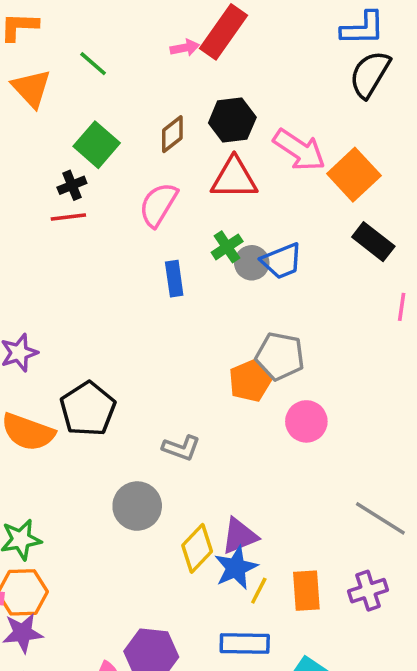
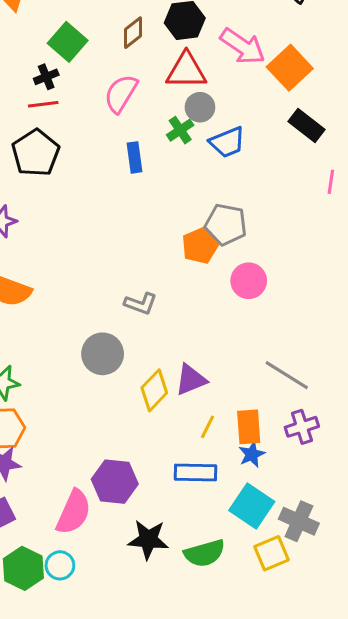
gray circle: (252, 263) -> (200, 107), moved
black pentagon: (88, 409) -> (36, 153), moved
gray line: (380, 518) -> (287, 375), moved
blue star: (236, 568) -> (252, 454), moved, size x0.7

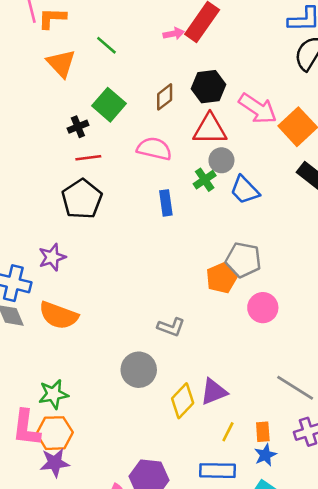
black cross: (46, 77) -> (78, 127), moved
pink semicircle: (121, 94) -> (154, 149), turned 72
blue trapezoid: (227, 142) -> (245, 190), turned 68
orange rectangle: (249, 427) -> (263, 432), size x0.7

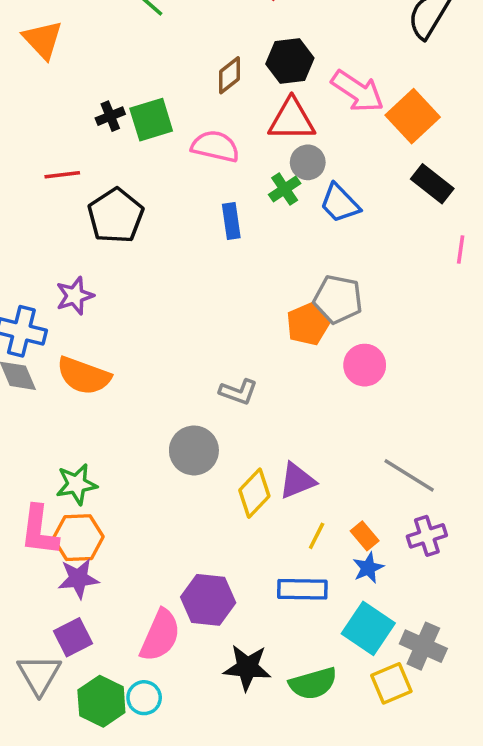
orange triangle: (61, 63) -> (43, 40), moved
green square: (109, 105) -> (151, 120), moved, turned 32
red line: (88, 158) -> (62, 175), moved
orange rectangle: (263, 432) -> (365, 536), turned -36

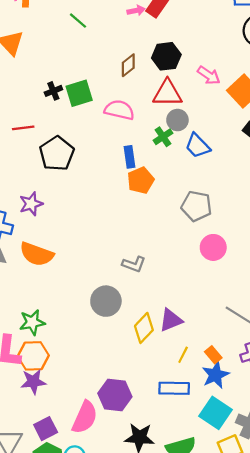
pink arrow: (358, 91) -> (209, 75), size x0.7
orange pentagon: (308, 324) -> (141, 180), moved
blue star: (368, 568) -> (215, 375), size x1.4
purple square: (73, 637) -> (46, 429), moved

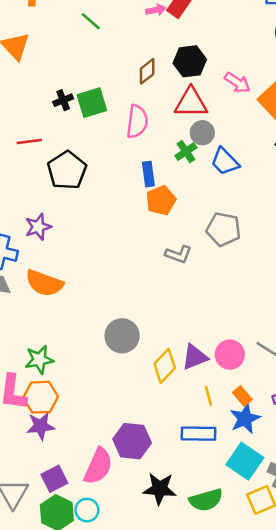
pink semicircle: (119, 110) -> (137, 121), turned 84
pink circle: (213, 247) -> (230, 355), moved
gray L-shape: (134, 264) -> (178, 254), moved
yellow line: (183, 355) -> (209, 396), turned -42

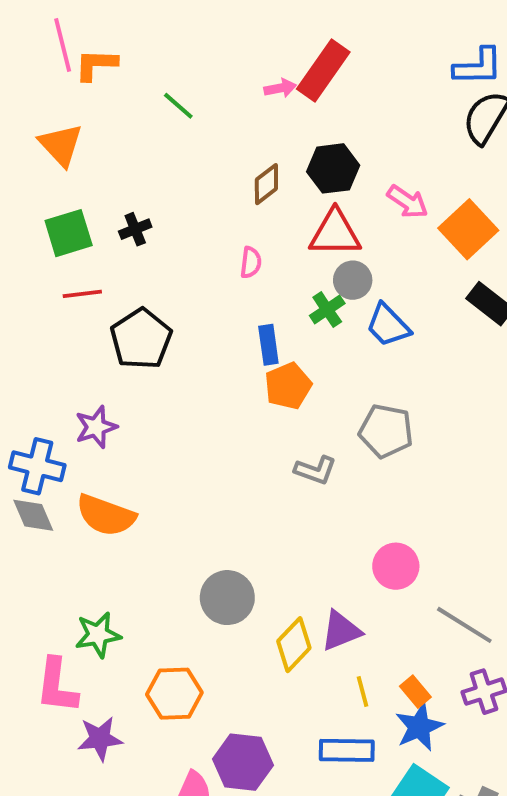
green square: (92, 103) -> (69, 233), moved
pink semicircle: (137, 121) -> (251, 262), size x0.6
pink circle: (230, 355) -> (396, 566), moved
orange hexagon: (41, 397) -> (174, 694), moved

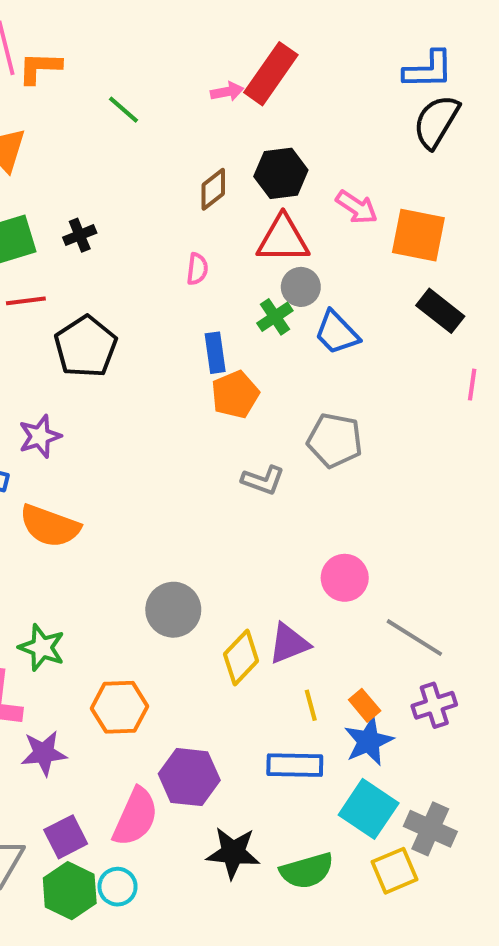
orange square: (468, 229) -> (418, 235), turned -36
green star: (98, 635) -> (42, 648), turned 30

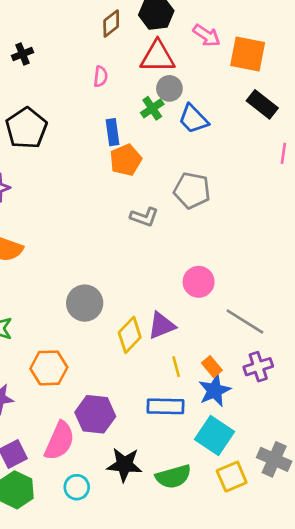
gray cross: (430, 829) -> (274, 459), moved
cyan circle: (118, 887) -> (77, 487), moved

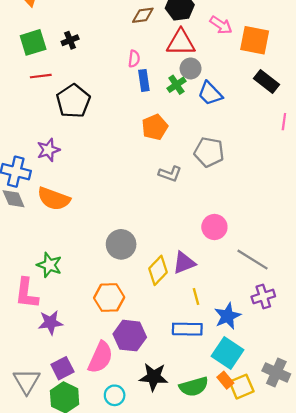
brown diamond: (111, 24) -> (143, 15), turned 30
blue rectangle: (112, 132) -> (144, 80), moved
orange rectangle: (212, 367) -> (225, 380), moved
orange hexagon: (49, 368) -> (109, 298), moved

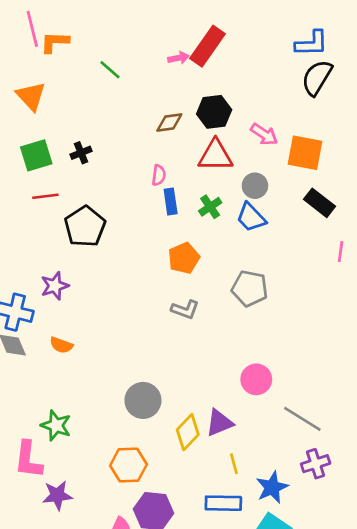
gray circle: (191, 68) -> (255, 186), moved
gray L-shape: (170, 174) -> (185, 310), moved
orange semicircle: (54, 199) -> (61, 345), size x0.6

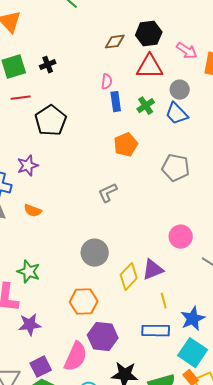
gray L-shape: (185, 310) -> (108, 193), moved, turned 135

